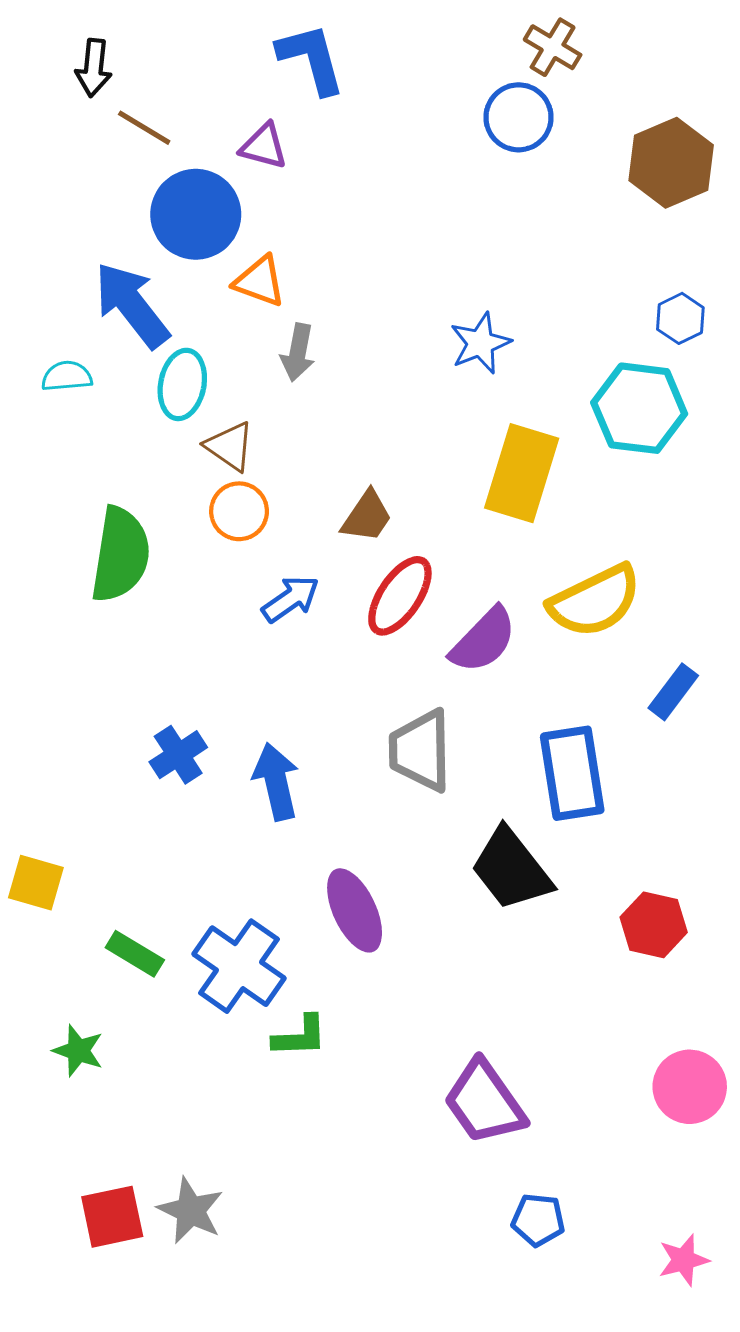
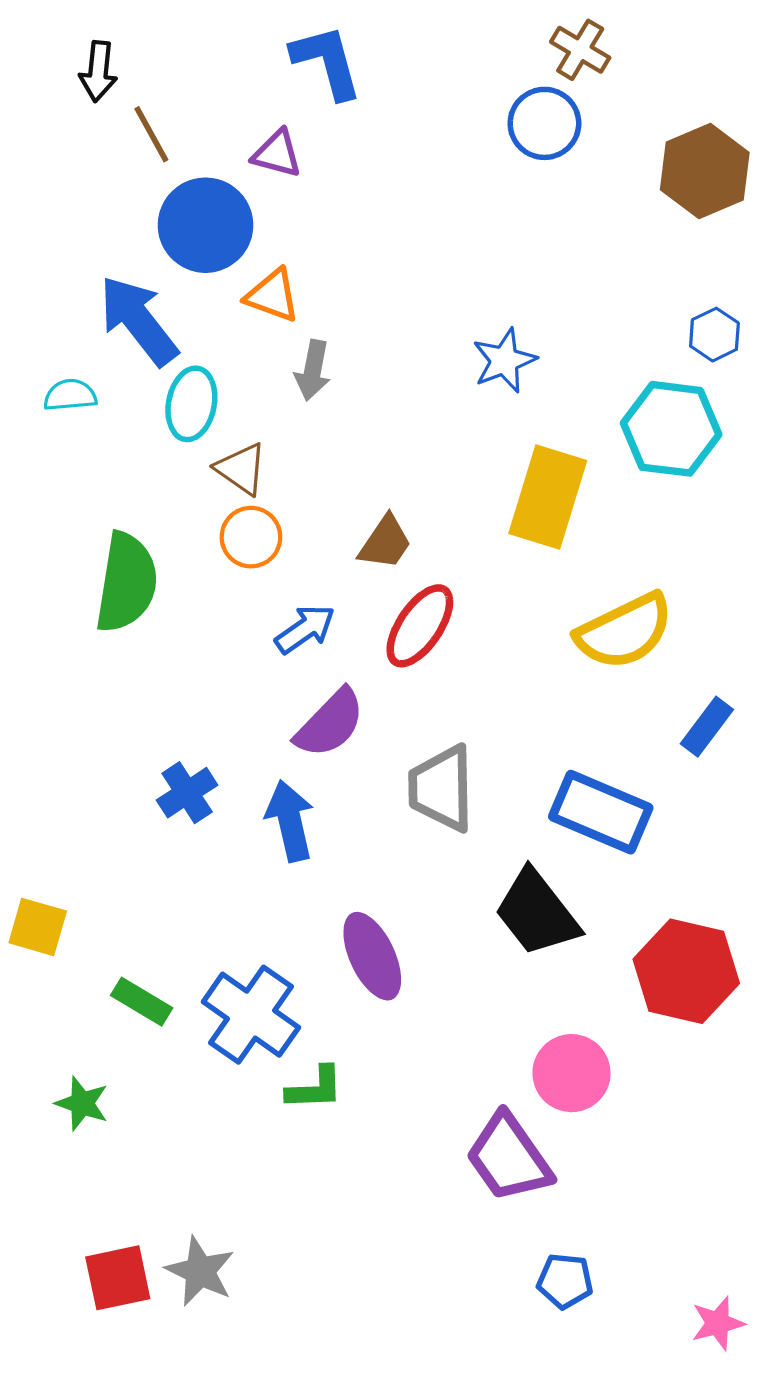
brown line: (144, 128) -> (151, 134), turned 30
purple semicircle: (483, 640) -> (330, 723), moved
blue rectangle: (572, 773) -> (601, 812), turned -58
red hexagon: (654, 925) -> (686, 971), size x1.5
pink circle: (690, 1087) -> (572, 1073), moved

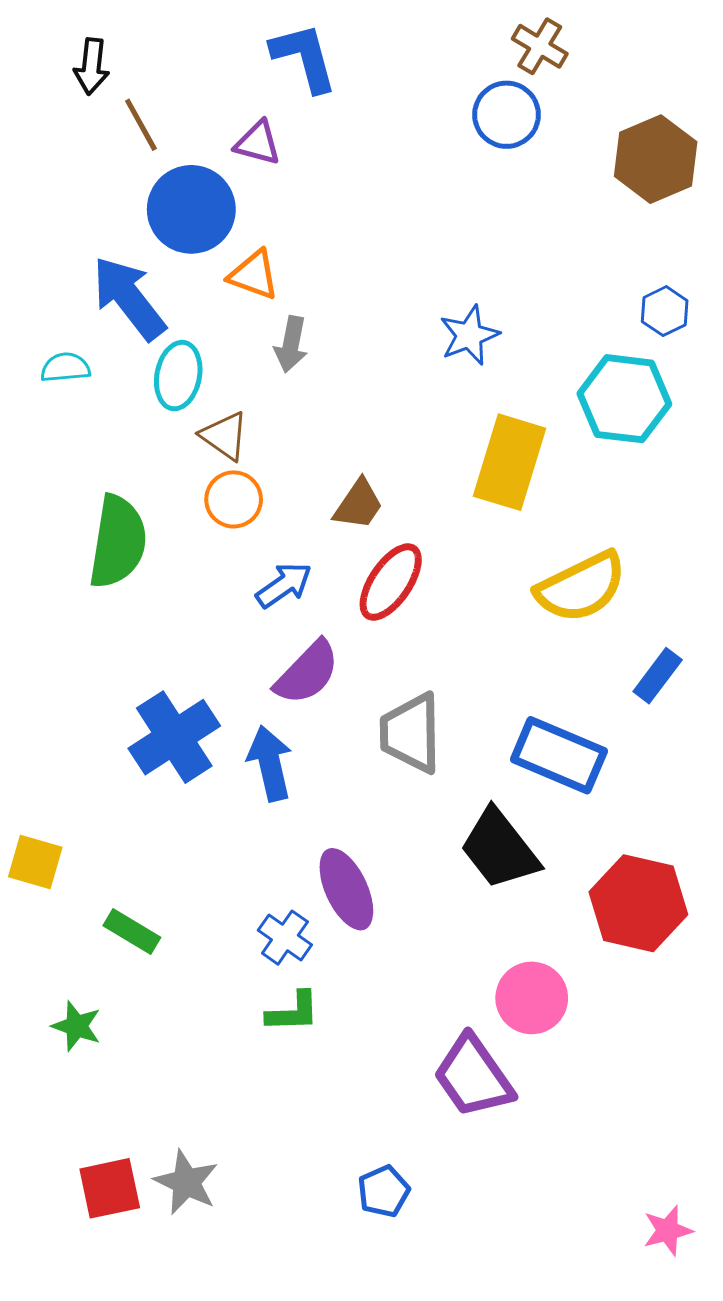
blue cross: (187, 793) -> (174, 737), size x1.6
blue cross: (251, 1015) -> (285, 938), moved, size x0.6
blue pentagon: (565, 1281) -> (384, 1191), moved, turned -30

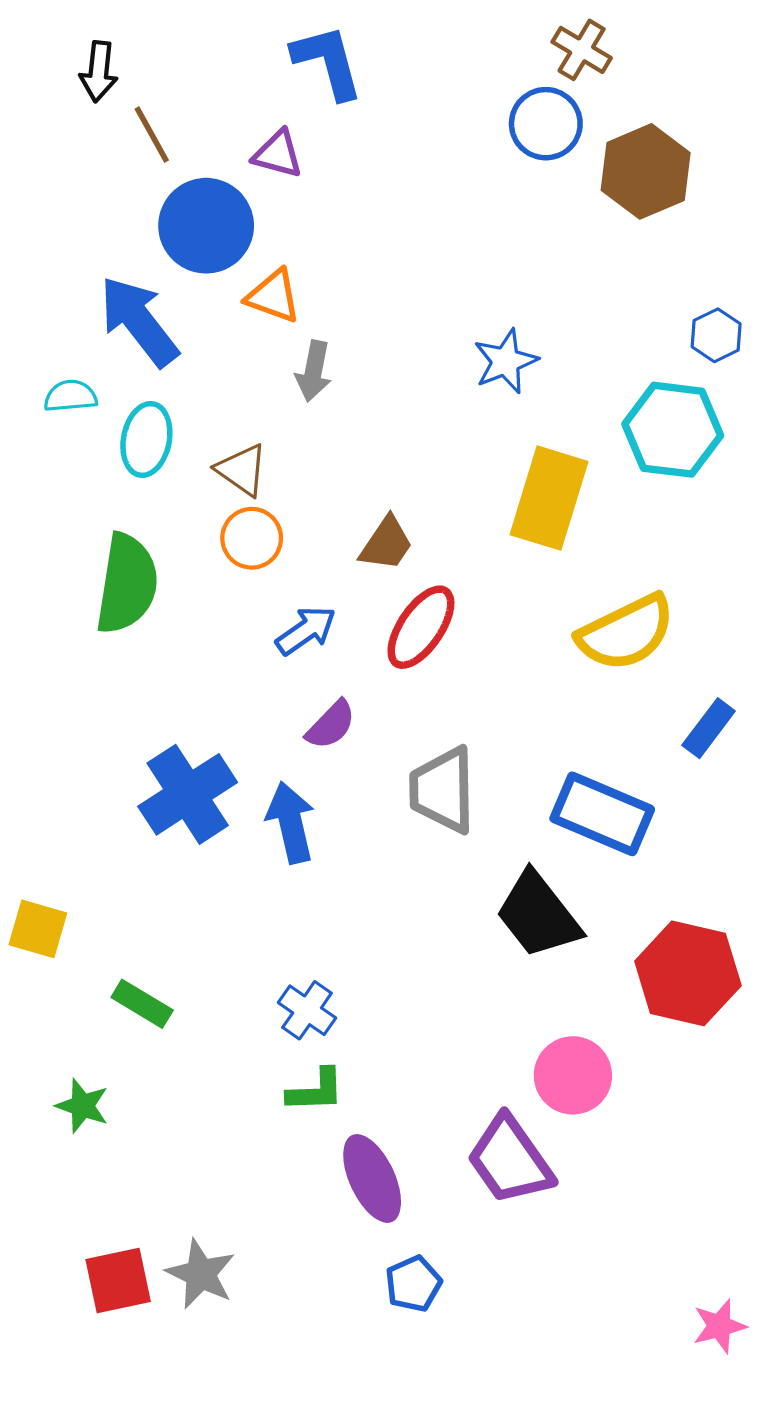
brown hexagon: (656, 159) -> (646, 171), moved
cyan ellipse: (178, 376) -> (146, 439), moved
purple semicircle: (307, 673) -> (331, 725), size x0.7
purple ellipse: (346, 889) -> (372, 1178), moved

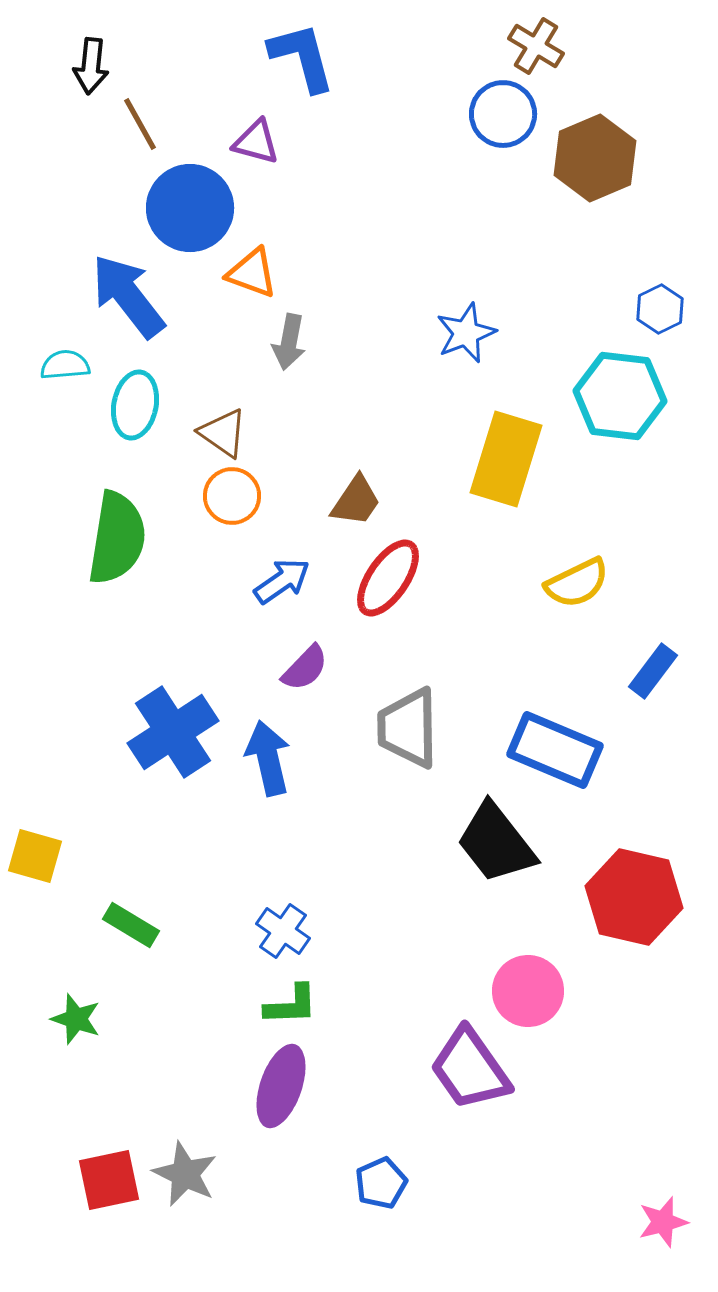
yellow semicircle: (626, 633) -> (577, 583), size x0.7
purple ellipse: (372, 1178) -> (281, 1086), moved, turned 44

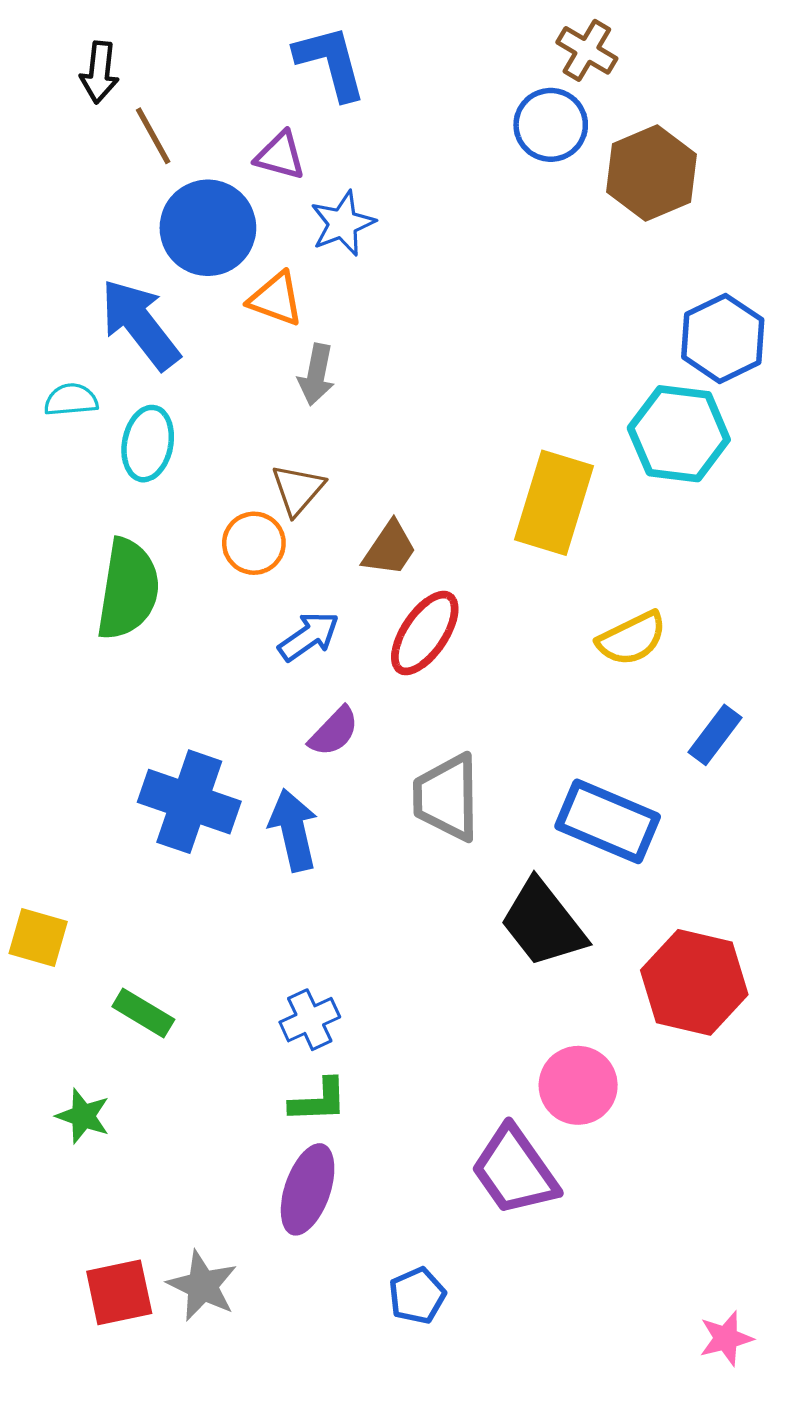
blue hexagon: (660, 309) -> (723, 338), size x1.6
blue star: (466, 333) -> (343, 223), moved
brown triangle: (223, 433) -> (298, 490), moved, turned 36
blue cross: (173, 732) -> (189, 802), turned -38
blue cross: (283, 931) -> (310, 1020), turned 30

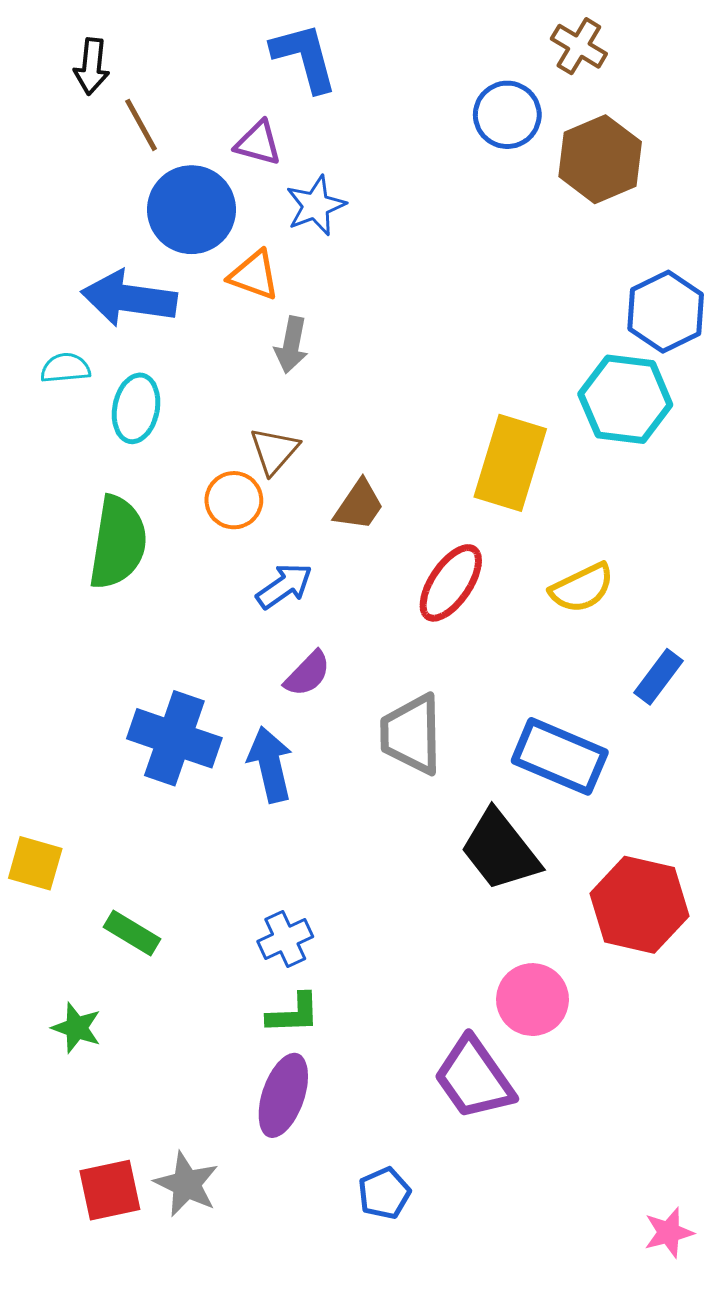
brown cross: (587, 50) -> (579, 46), moved
blue arrow: (140, 324) -> (129, 298), turned -44
red ellipse: (425, 633) -> (451, 583), moved

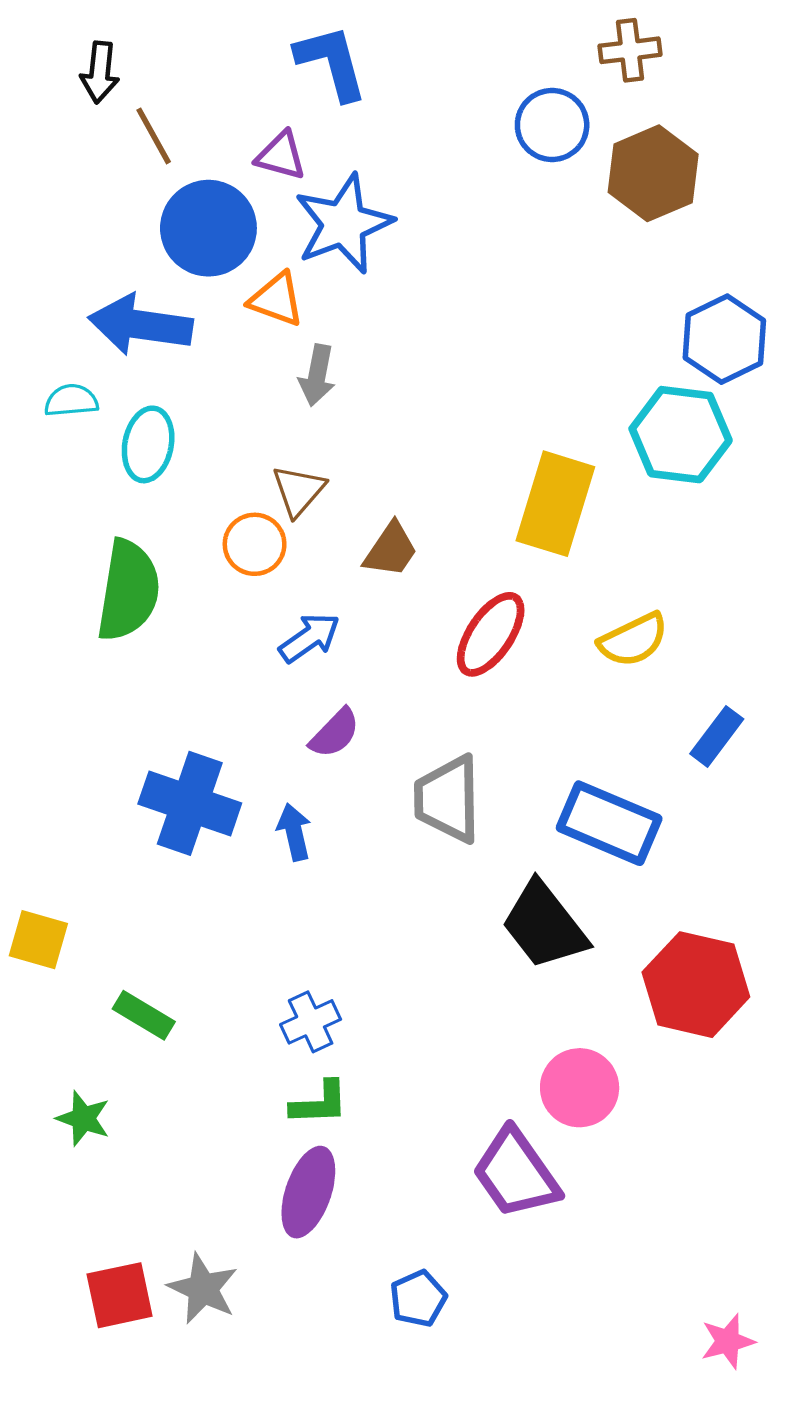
brown cross: (579, 46) -> (630, 50), turned -38
blue star: (316, 206) -> (344, 224), size x1.5
blue arrow: (270, 764) -> (294, 832), size x0.7

